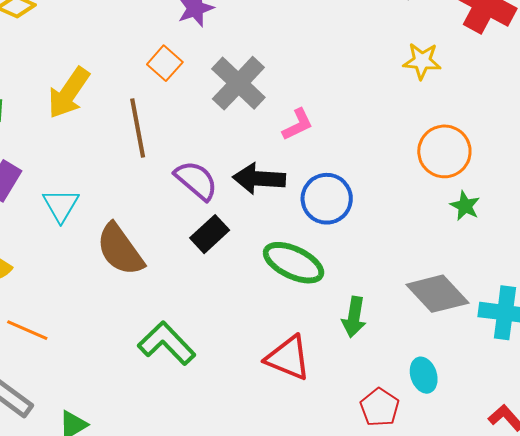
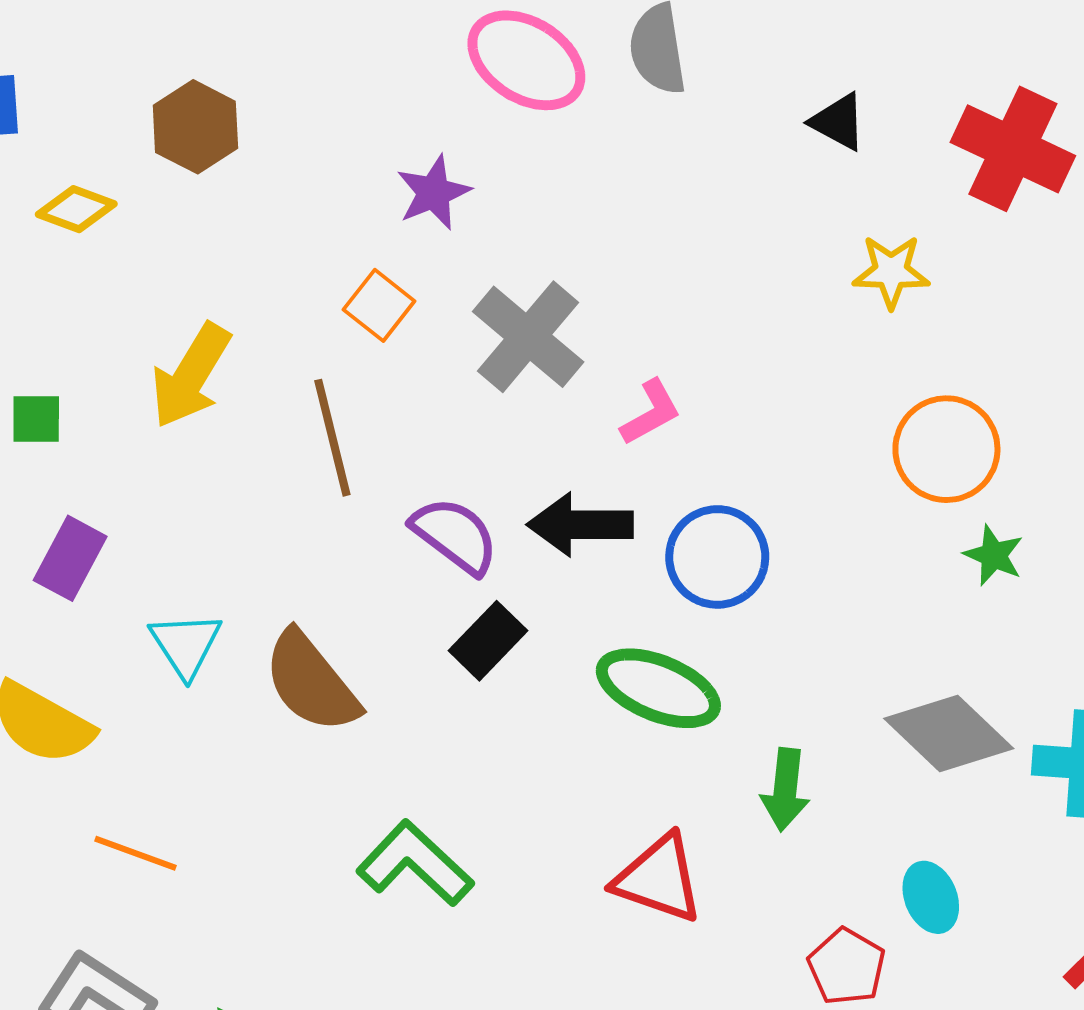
cyan triangle: (61, 205) -> (186, 645), moved

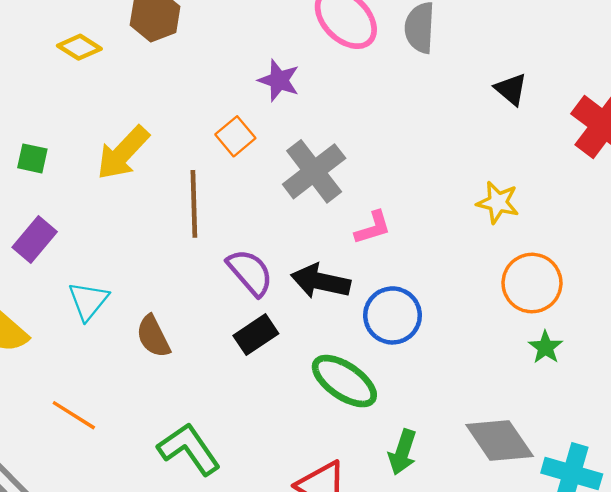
purple star: (434, 193) -> (279, 80), turned 30
yellow star: (891, 272) -> (498, 202), moved
brown semicircle: (311, 682) -> (153, 336), size x0.7
orange line: (135, 853) -> (74, 415), moved

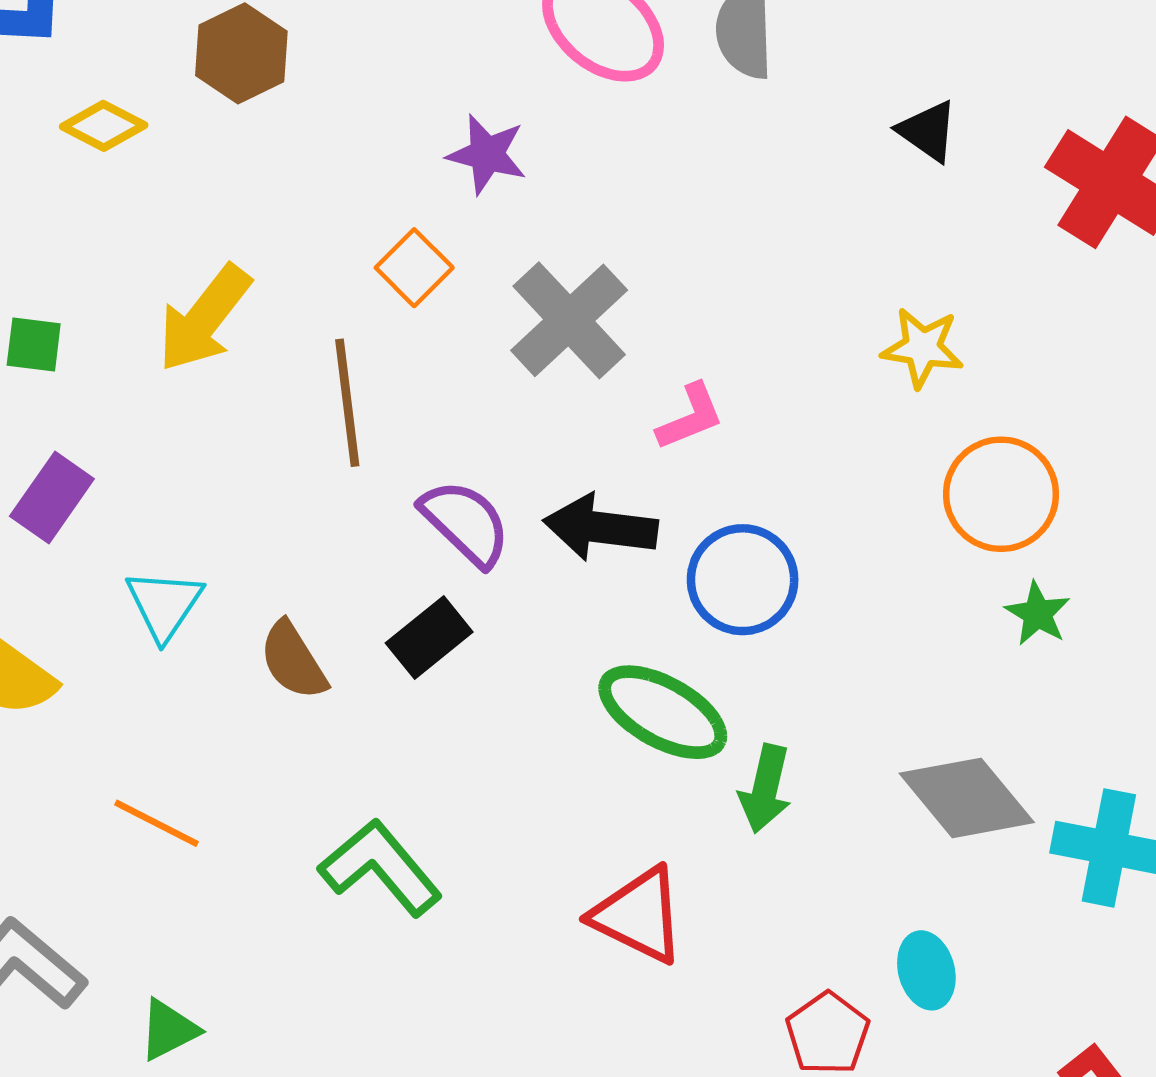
black rectangle: (256, 335) -> (429, 637), moved
green arrow: (403, 452) -> (765, 789), moved

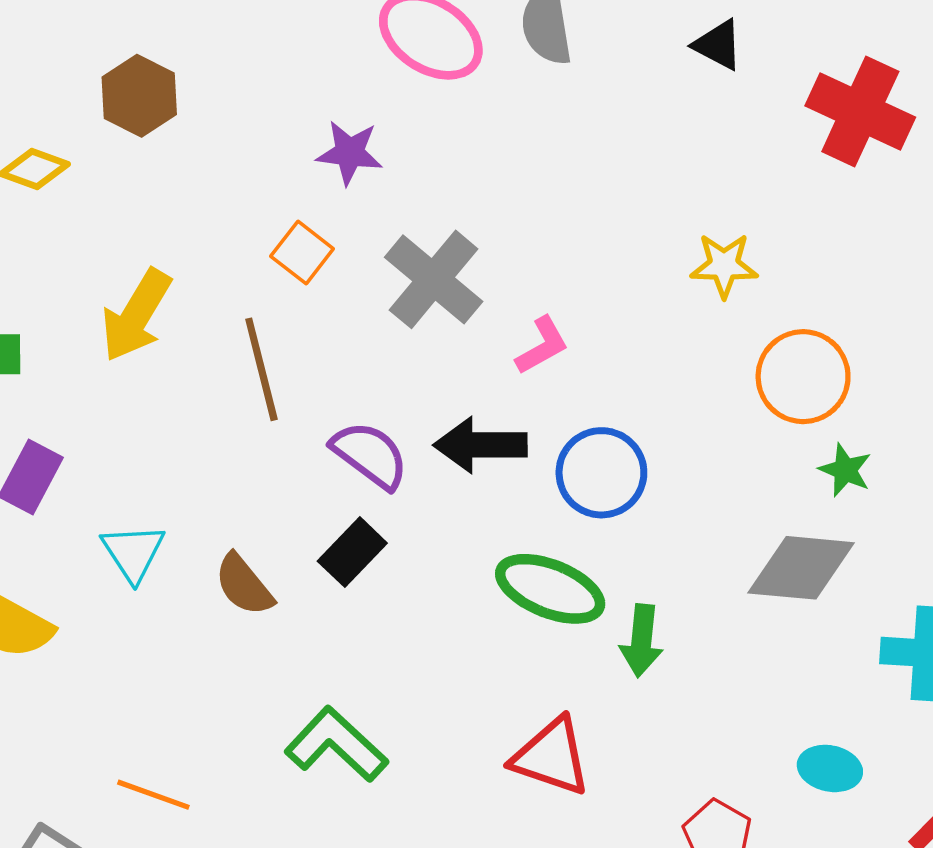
black triangle: (928, 131) -> (718, 45), moved
gray diamond: (967, 798) -> (801, 568), moved, turned -38
orange line: (157, 823) -> (153, 795), moved
cyan ellipse: (926, 970) -> (830, 768), moved, turned -56

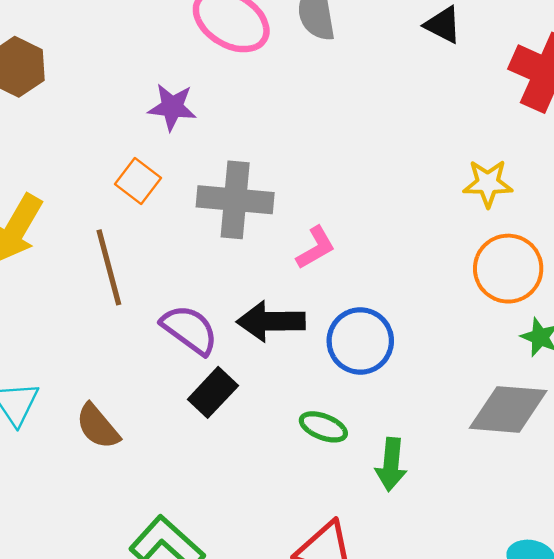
yellow star: (724, 265) -> (488, 183), moved
gray cross: (434, 279) -> (235, 200), turned -34
black rectangle: (352, 552) -> (213, 392), moved
green ellipse: (550, 589) -> (323, 427), size x0.6

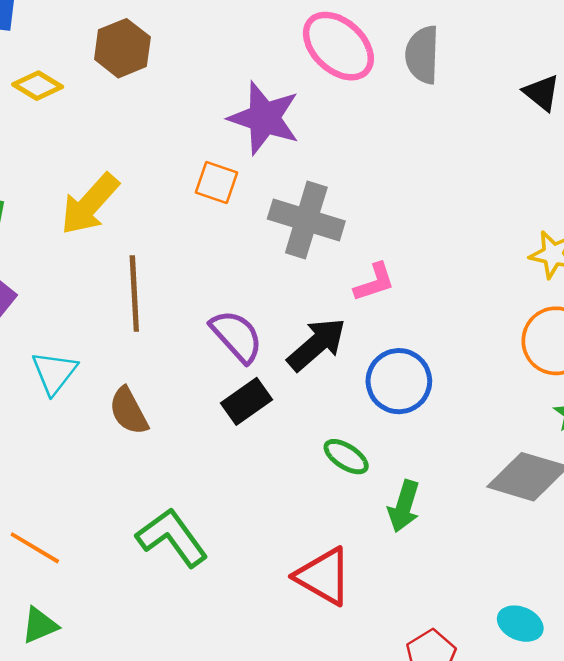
purple star: (172, 107) -> (264, 118), size x1.5
orange square: (138, 181) -> (216, 182), turned -30
brown line: (109, 267) -> (134, 293), moved
black arrow: (271, 321) -> (317, 344), turned 128

